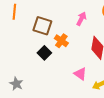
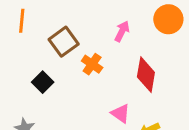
brown square: (42, 26) -> (64, 42), turned 36
black square: (44, 53) -> (43, 82), moved

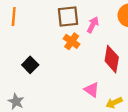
brown square: (64, 42) -> (68, 17), moved, turned 30
orange cross: (92, 64) -> (72, 41), moved

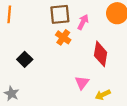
pink triangle: (92, 90) -> (82, 83), turned 32

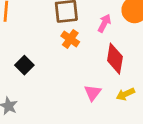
pink arrow: (83, 22) -> (104, 23), moved
yellow arrow: (103, 95) -> (125, 94), moved

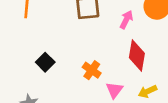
orange cross: (70, 39) -> (92, 70), moved

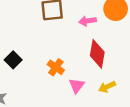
pink arrow: (126, 20) -> (88, 21), turned -126

